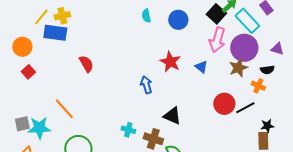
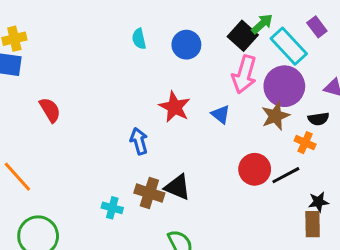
brown cross: (153, 139) -> (149, 193), moved

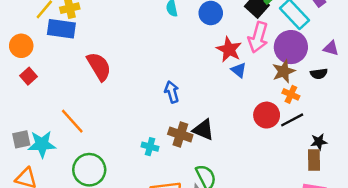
red star: (175, 107) -> (229, 49), moved
red semicircle: (50, 110) -> (99, 66), size x1.4
orange cross: (305, 143) -> (291, 94), moved

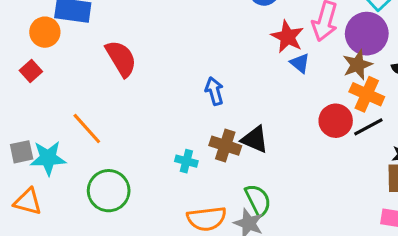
orange circle: (21, 46) -> (45, 32), moved
orange cross: (291, 94) -> (367, 94), size x1.5

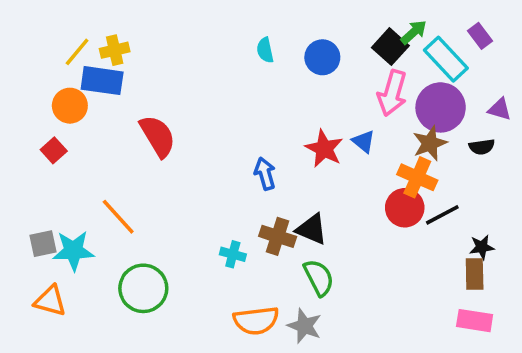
red star: (287, 37) -> (324, 149), moved
orange cross: (367, 94) -> (417, 177), moved
green semicircle: (258, 200) -> (319, 278), moved

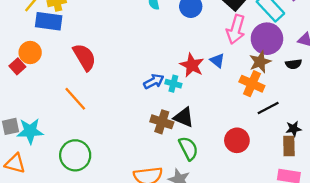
orange circle: (70, 106) -> (30, 53), moved
blue arrow: (265, 174) -> (154, 81), turned 78
red circle: (405, 208) -> (237, 140), moved
orange line: (118, 217) -> (75, 99), moved
cyan cross: (233, 254) -> (173, 84), moved

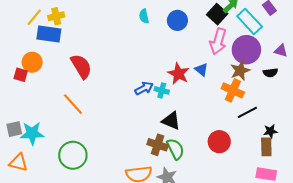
red square: (17, 66) -> (21, 75), turned -32
brown cross: (162, 122) -> (158, 145), moved

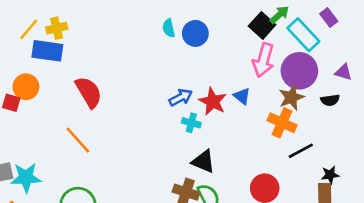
blue circle: (177, 20) -> (195, 33), moved
blue arrow: (144, 88) -> (181, 97), moved

